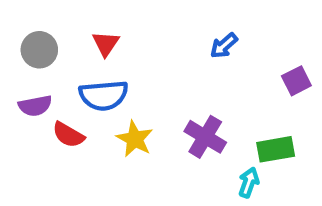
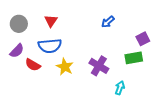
purple semicircle: (35, 106) -> (17, 51), turned -35
green rectangle: (276, 149) -> (134, 58), moved

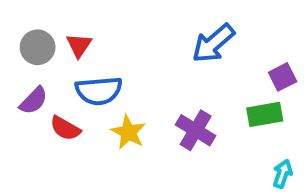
red triangle: (51, 21) -> (79, 45), moved
blue arrow: (108, 22) -> (213, 43), size x1.6
cyan arrow: (120, 88) -> (283, 174), moved

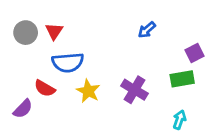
blue arrow: (213, 43) -> (147, 30), size x0.6
purple semicircle: (34, 101) -> (23, 109), moved
cyan arrow: (283, 174) -> (179, 120), moved

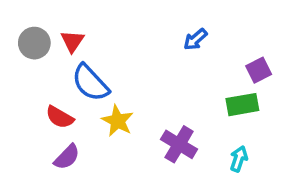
blue semicircle: (68, 62) -> (90, 83), turned 52
purple cross: (135, 90) -> (179, 144), moved
purple semicircle: (23, 109) -> (67, 157), moved

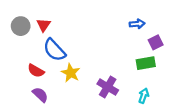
blue arrow: (195, 39) -> (137, 24), moved, turned -144
purple semicircle: (67, 157) -> (40, 95), turned -91

